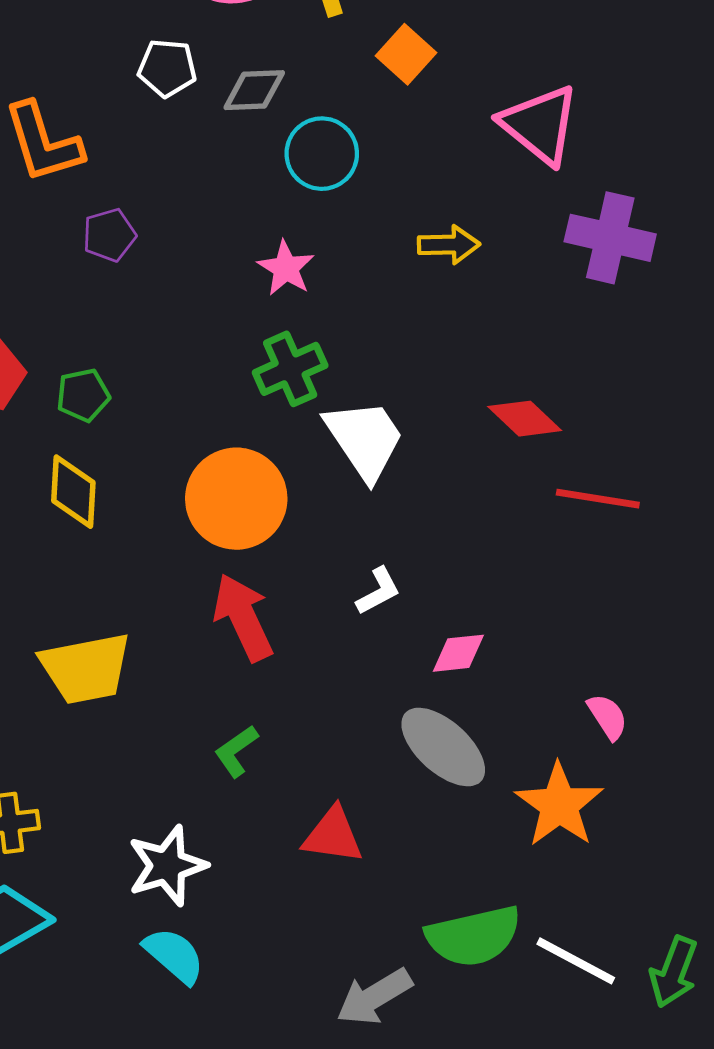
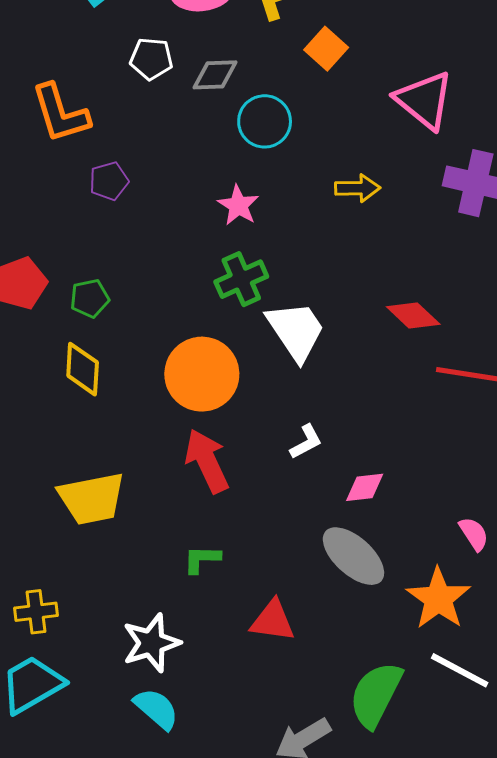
green L-shape: (236, 751) -> (202, 559), turned 36
green semicircle: (474, 936) -> (376, 695), turned 130
white line: (576, 961) -> (460, 670), moved

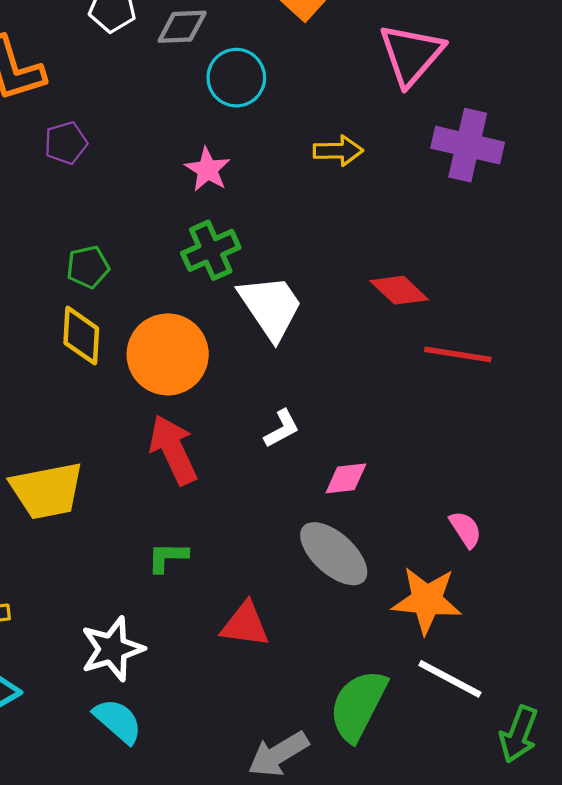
pink triangle: (424, 100) -> (411, 54), turned 32
green pentagon: (90, 298) -> (88, 267), moved
yellow diamond: (83, 369) -> (81, 336), moved
orange star: (438, 599) -> (427, 600), turned -30

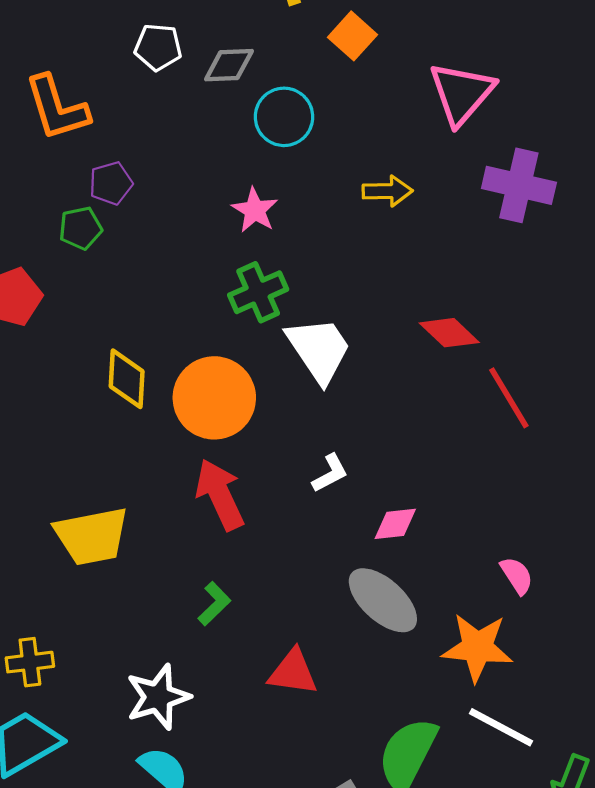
green pentagon: (88, 267) -> (81, 228), moved
red line: (458, 354) -> (509, 398), turned 50
green L-shape: (168, 557) -> (214, 604), turned 135

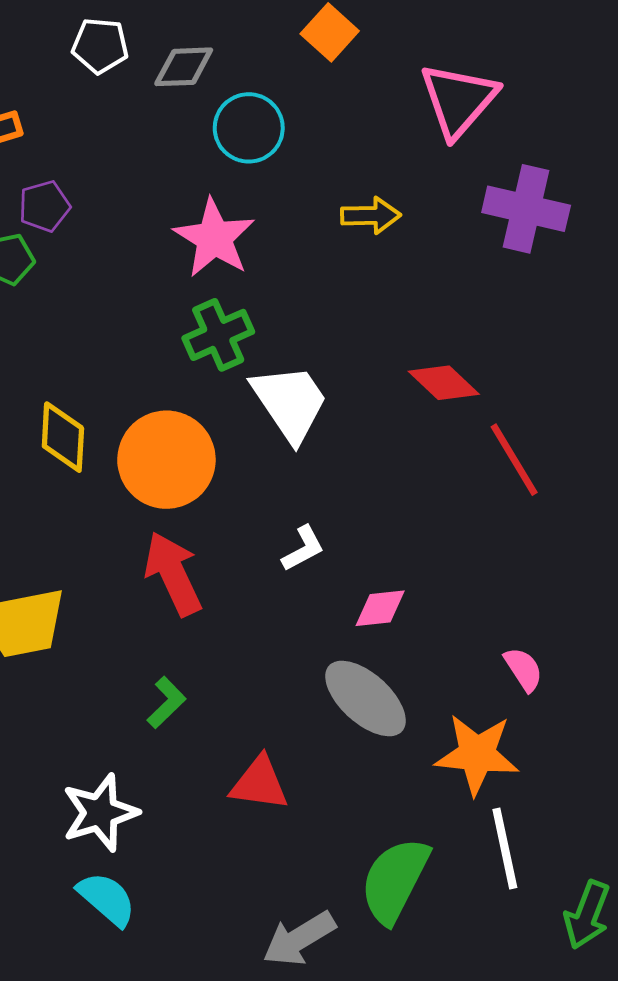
pink star: (255, 210) -> (214, 238), size x1.5
white line: (501, 727) -> (505, 848), turned 50

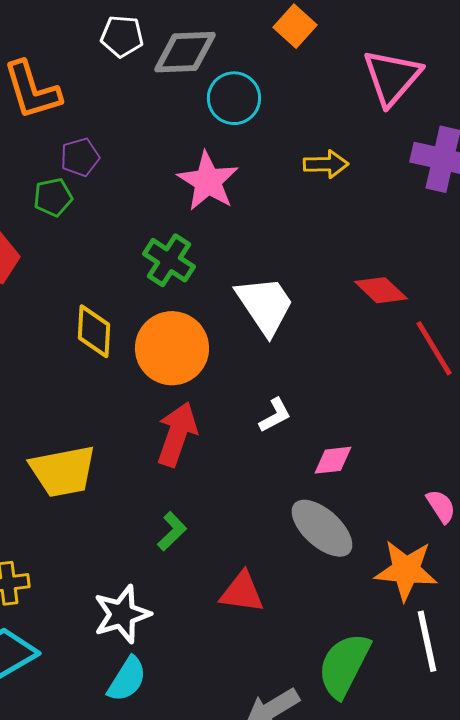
gray diamond: (184, 67) -> (185, 52), size x1.4
green cross: (218, 335) -> (169, 260), moved, turned -33
red arrow: (173, 574) -> (177, 434), turned 44
cyan semicircle: (107, 899) -> (127, 679), turned 81

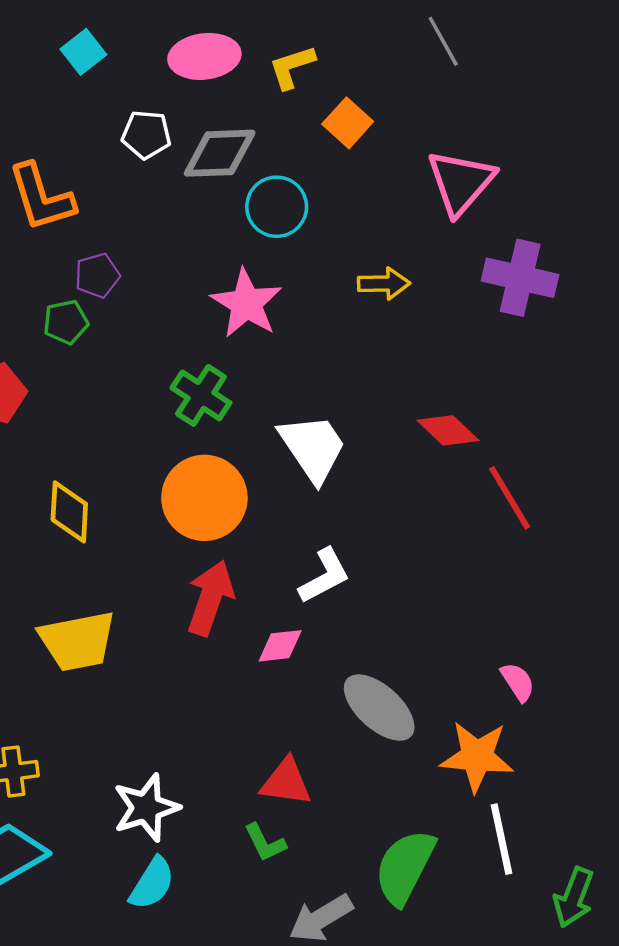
yellow diamond: (94, 331) -> (69, 512), moved
white L-shape: (275, 415) -> (324, 576), size x1.4
pink diamond: (333, 460) -> (280, 646), moved
green L-shape: (172, 531) -> (265, 843), moved, turned 108

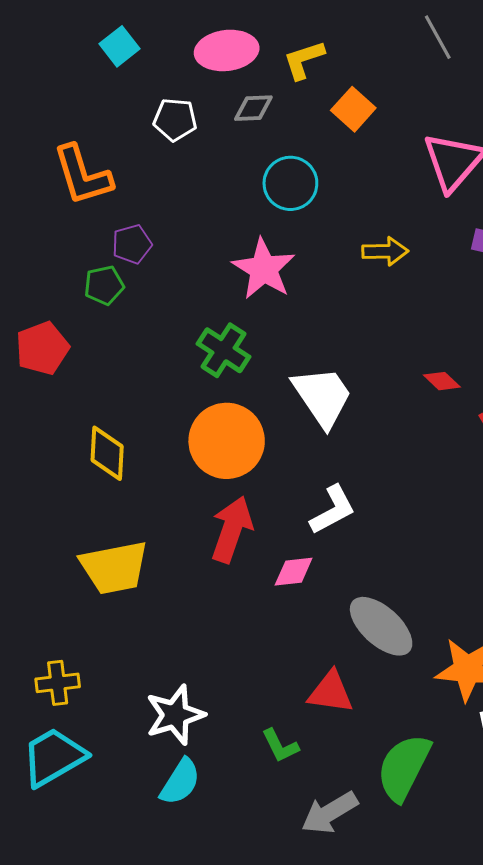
gray diamond: (220, 153) -> (253, 108), moved, size x0.6
red diamond: (448, 430) -> (442, 381), size x0.7
red triangle: (286, 782) -> (331, 692), moved

